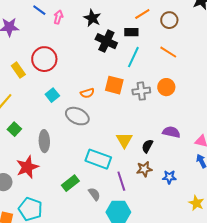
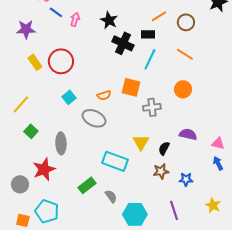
yellow rectangle: (18, 70) -> (35, 62), moved
gray cross: (141, 91) -> (152, 107), moved
purple line: (121, 181) -> (174, 210), moved

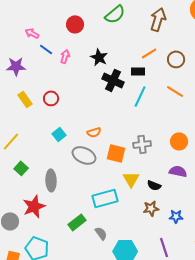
red circle: (61, 61) -> (51, 98), size x0.6
orange square: (131, 87) -> (116, 153), moved
orange circle: (183, 89) -> (179, 141), moved
black semicircle: (164, 148) -> (154, 185), turned -96
cyan rectangle: (115, 161) -> (105, 198), turned -35

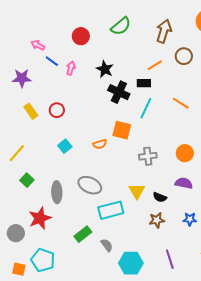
brown circle: (176, 59) -> (184, 56), moved
orange square: (116, 153) -> (122, 130), moved
gray ellipse: (84, 155) -> (90, 185), moved
blue star: (176, 216) -> (190, 219), moved

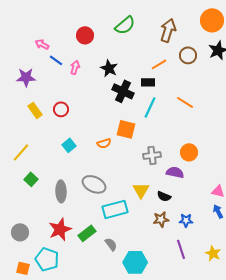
purple semicircle: (184, 183) -> (175, 172), moved
red star: (40, 218) -> (60, 229), moved
blue star: (190, 219) -> (186, 220), moved
purple line: (170, 259) -> (181, 249), moved

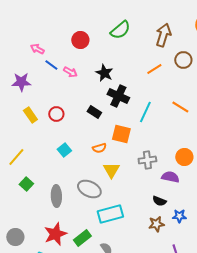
pink arrow: (75, 67) -> (70, 72), turned 104
black rectangle: (148, 82) -> (94, 112), moved, turned 32
yellow triangle: (141, 190) -> (111, 170), moved
blue star: (186, 220) -> (179, 216), moved

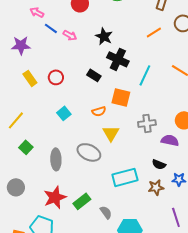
cyan rectangle: (110, 214) -> (125, 177), moved
gray circle: (15, 237) -> (16, 187), moved

